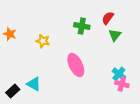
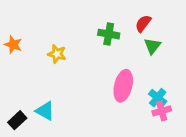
pink ellipse: (76, 65) -> (123, 86), moved, turned 40
pink cross: (122, 84) -> (162, 111), turned -32

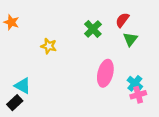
green cross: (109, 34) -> (93, 29), turned 36
orange star: (13, 45) -> (11, 22), moved
cyan triangle: (45, 111) -> (23, 86), moved

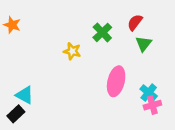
yellow star: (49, 46) -> (72, 51), moved

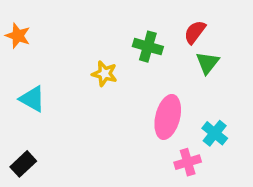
green cross: (102, 32) -> (148, 47), turned -30
cyan triangle: (25, 95) -> (32, 99), moved
pink cross: (152, 105) -> (188, 162), moved

